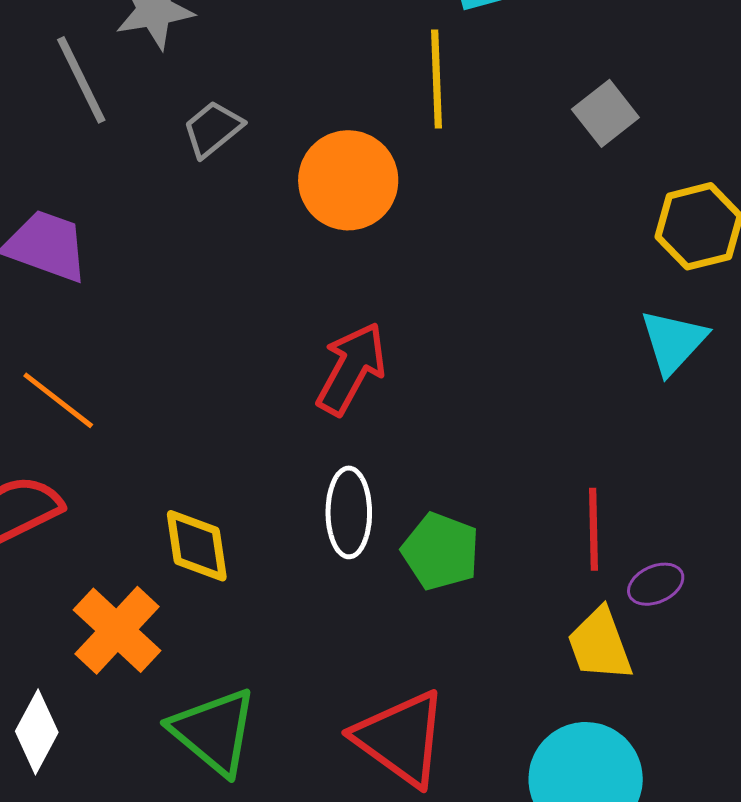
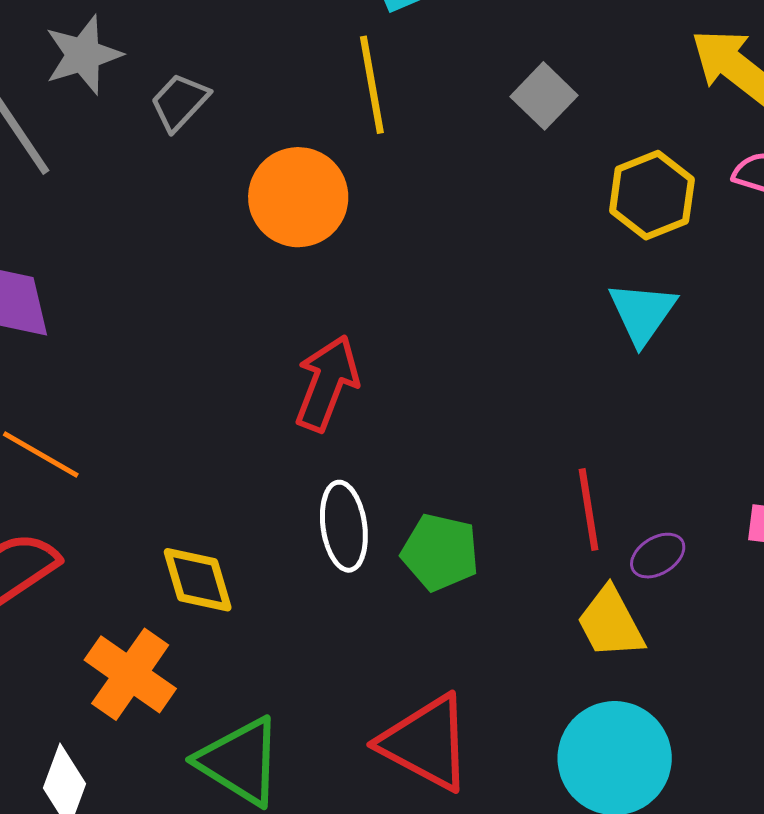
gray trapezoid: (213, 129) -> (180, 102), moved

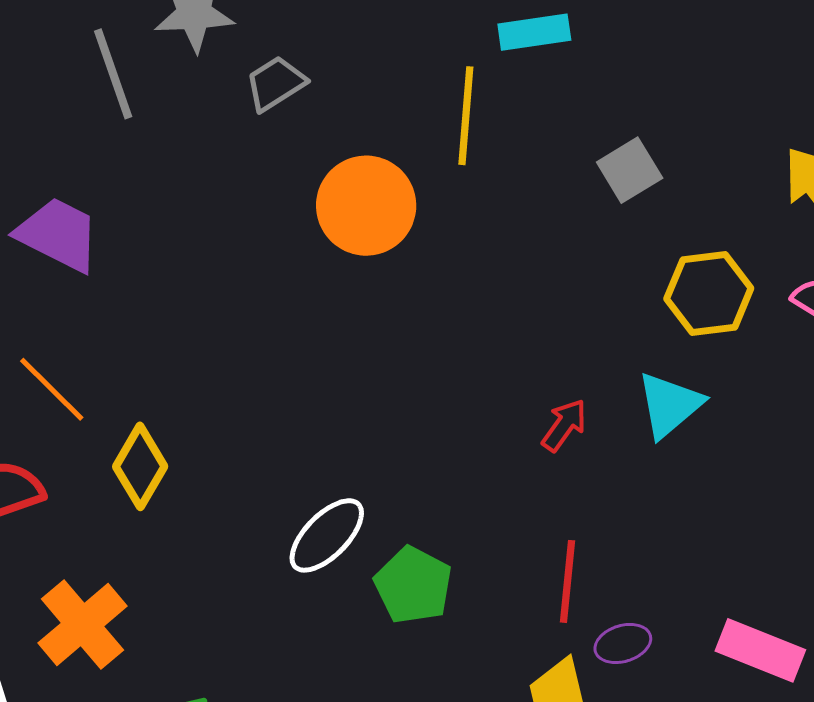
red arrow: (327, 383) -> (564, 425), moved, size x0.6
white ellipse: (344, 526) -> (327, 535), turned 38
yellow diamond: (198, 580) -> (140, 466), moved, turned 32

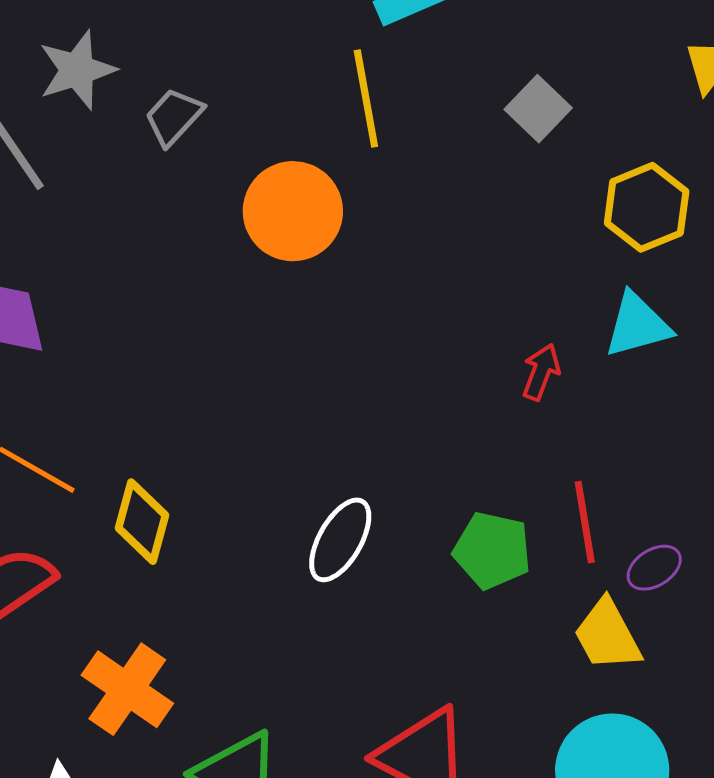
cyan triangle: (669, 405) -> (637, 325), turned 40
green pentagon: (413, 585) -> (492, 550), moved

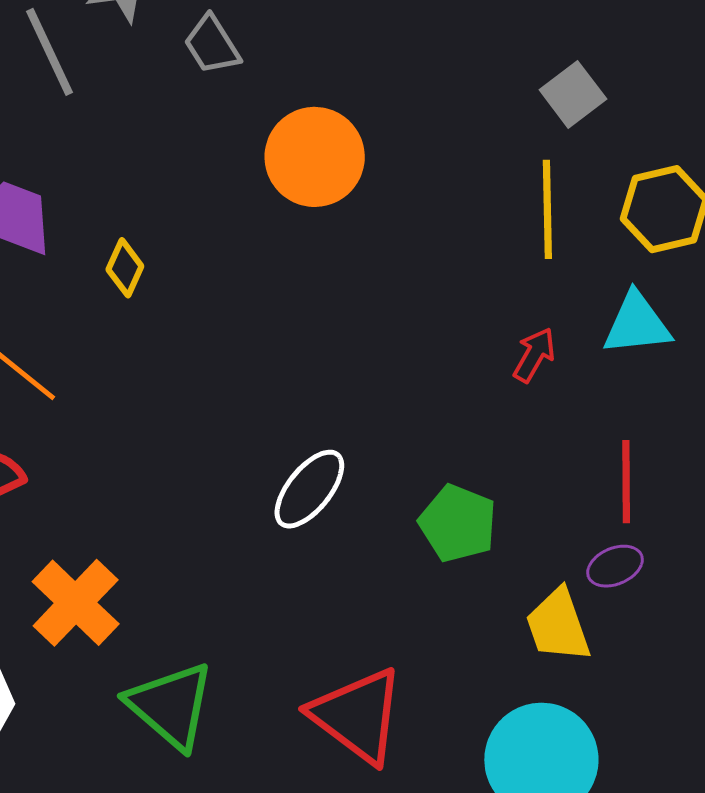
yellow line: (366, 98) -> (547, 209), moved
gray trapezoid: (174, 117) -> (212, 45), turned -84
yellow diamond: (142, 522) -> (125, 268), moved, size x0.7
red line: (585, 522) -> (626, 482), moved

